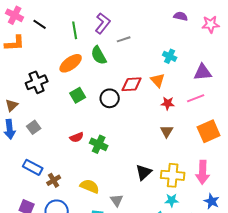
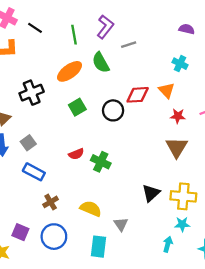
purple semicircle: (181, 16) -> (187, 29), moved
brown triangle: (167, 131) -> (177, 147), size x1.5
blue rectangle: (33, 167) -> (34, 172), moved

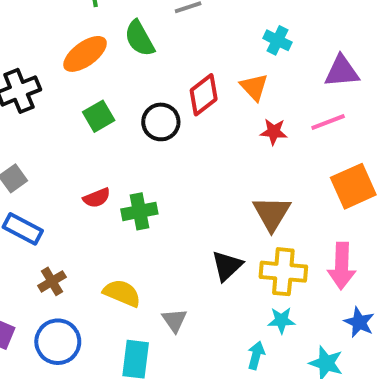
red diamond: (138, 95) -> (204, 95), turned -35
brown triangle: (177, 147) -> (272, 213), moved
green cross: (101, 162) -> (139, 211), turned -36

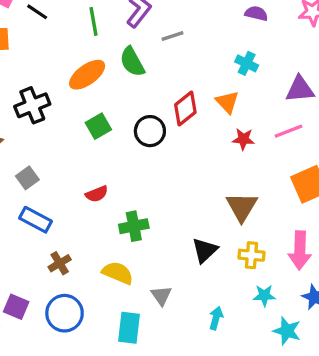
green cross: (139, 211) -> (134, 226), moved
yellow cross: (283, 272) -> (251, 255), size x0.7
cyan star: (281, 320) -> (264, 295), moved
cyan arrow: (256, 355) -> (216, 318), moved

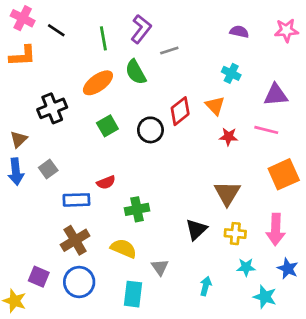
pink line: (289, 131) -> (266, 130), turned 35
blue rectangle: (36, 220) -> (76, 200), moved, turned -30
brown cross: (60, 263) -> (75, 240), size x1.5

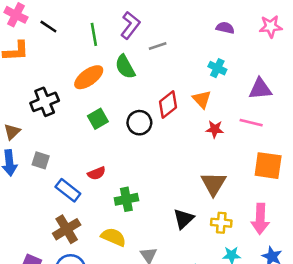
gray square: (48, 169) -> (41, 160), turned -36
orange square: (284, 174) -> (268, 166), turned 32
blue rectangle: (76, 200) -> (68, 190), turned 40

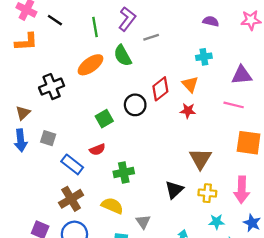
cyan cross: (217, 68) -> (204, 57), turned -35
green square: (98, 119) -> (104, 119), moved
red star: (215, 129) -> (188, 111), moved

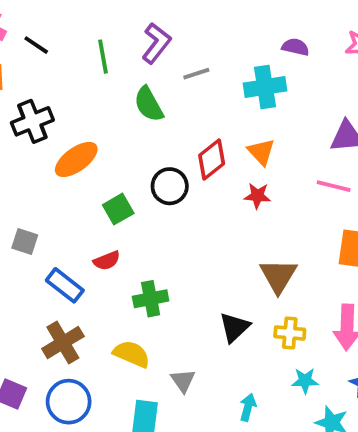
cyan cross: (204, 57) -> (265, 87), moved, size x1.5
orange ellipse: (90, 65) -> (76, 159), moved
black cross: (52, 87) -> (32, 121), moved

